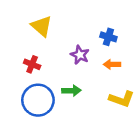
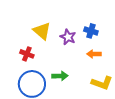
yellow triangle: (42, 26) -> (42, 31), moved
purple star: (80, 55) -> (68, 37), moved

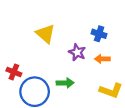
purple star: (68, 37) -> (77, 52), moved
red cross: (27, 54) -> (14, 72), moved

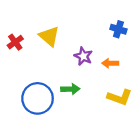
blue cross: (99, 34) -> (118, 29), moved
red cross: (14, 72) -> (15, 42), moved, turned 32

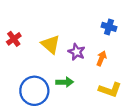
yellow triangle: (49, 36) -> (51, 44), moved
orange arrow: (110, 63) -> (101, 58), turned 112

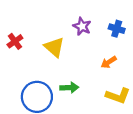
purple star: (77, 52) -> (82, 26), moved
orange arrow: (101, 58) -> (109, 62), turned -144

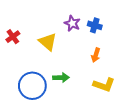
blue cross: (117, 29) -> (95, 25), moved
orange arrow: (109, 62) -> (96, 55), turned -40

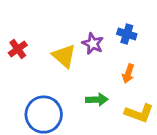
purple star: (72, 23) -> (93, 44), moved
green arrow: (61, 78) -> (97, 100), moved

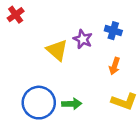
red cross: (18, 49) -> (16, 15), moved
green arrow: (97, 100) -> (72, 104), moved

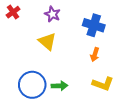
blue cross: (113, 31) -> (94, 25), size x1.5
purple star: (83, 39) -> (52, 14), moved

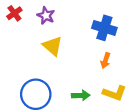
purple star: (52, 14) -> (46, 16), moved
green arrow: (59, 86) -> (81, 95), moved

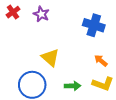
yellow triangle: (53, 46) -> (50, 58), moved
orange arrow: (105, 61) -> (101, 61), moved, turned 112

